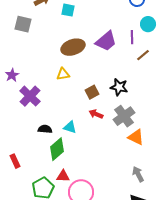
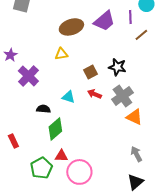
cyan triangle: (70, 127) -> (68, 97), moved

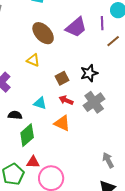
brown ellipse: (71, 27) -> (43, 33), turned 65
yellow triangle: (61, 54) -> (33, 60), turned 32
black star: (117, 67) -> (89, 73), turned -30
orange triangle: (134, 117) -> (62, 123), moved

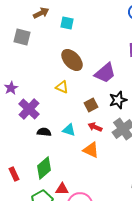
purple trapezoid: (76, 27) -> (105, 73), moved
black semicircle: (15, 115) -> (44, 132), moved
green diamond: (27, 135) -> (44, 168), moved

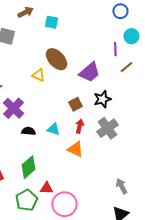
yellow triangle: (62, 87) -> (38, 75), moved
red arrow: (95, 127) -> (79, 126), turned 80

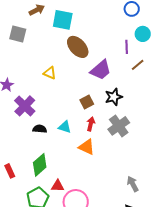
cyan square: (51, 22) -> (63, 20), size x1.5
brown ellipse: (56, 59) -> (78, 47), moved

